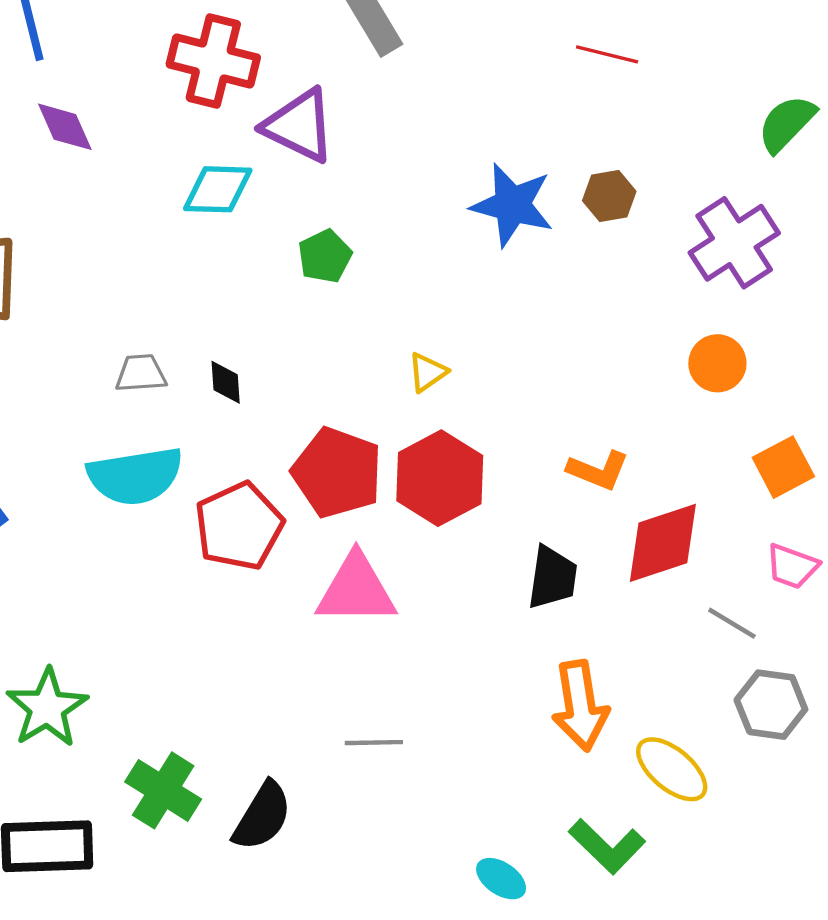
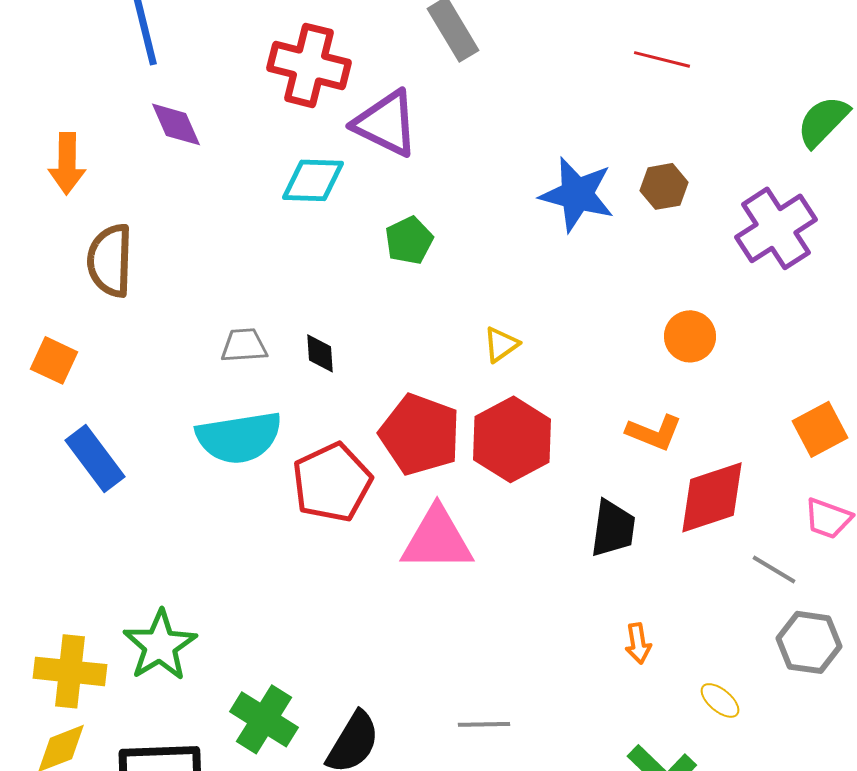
orange circle: (717, 363) -> (690, 336), moved
orange arrow: (580, 706) -> (638, 643), size x0.5
gray line: (374, 743) -> (484, 724), moved
yellow ellipse: (672, 769) -> (720, 700), size x0.6

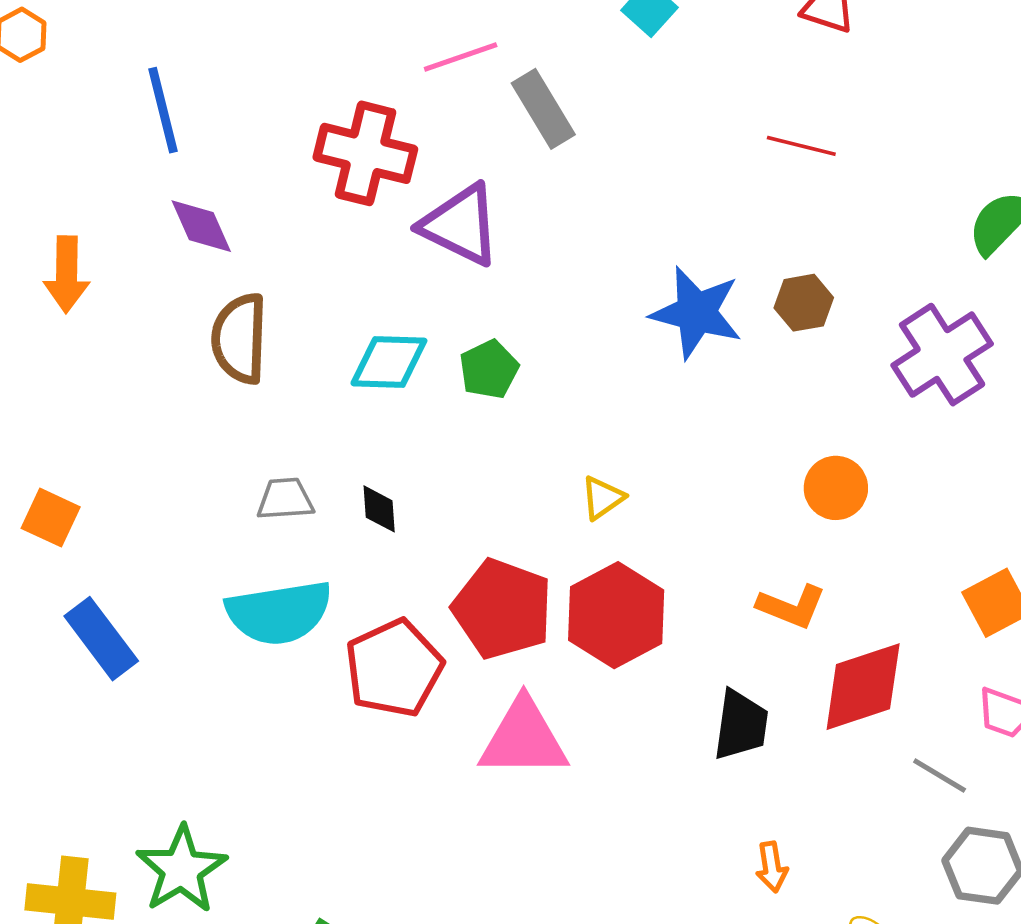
cyan diamond: (313, 180) -> (389, 362), moved
brown semicircle: (110, 260) -> (240, 339), moved

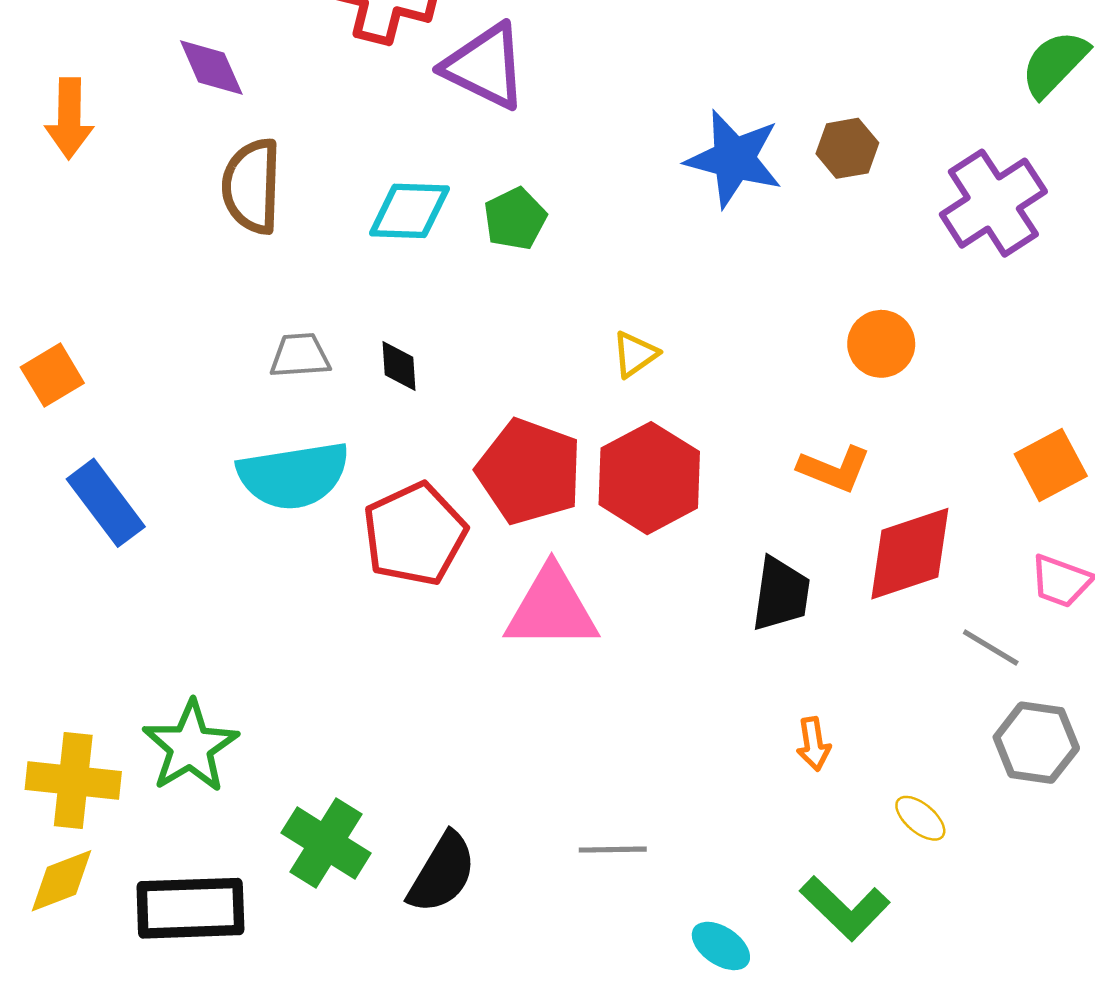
orange square: (51, 518) -> (52, 375), turned 34

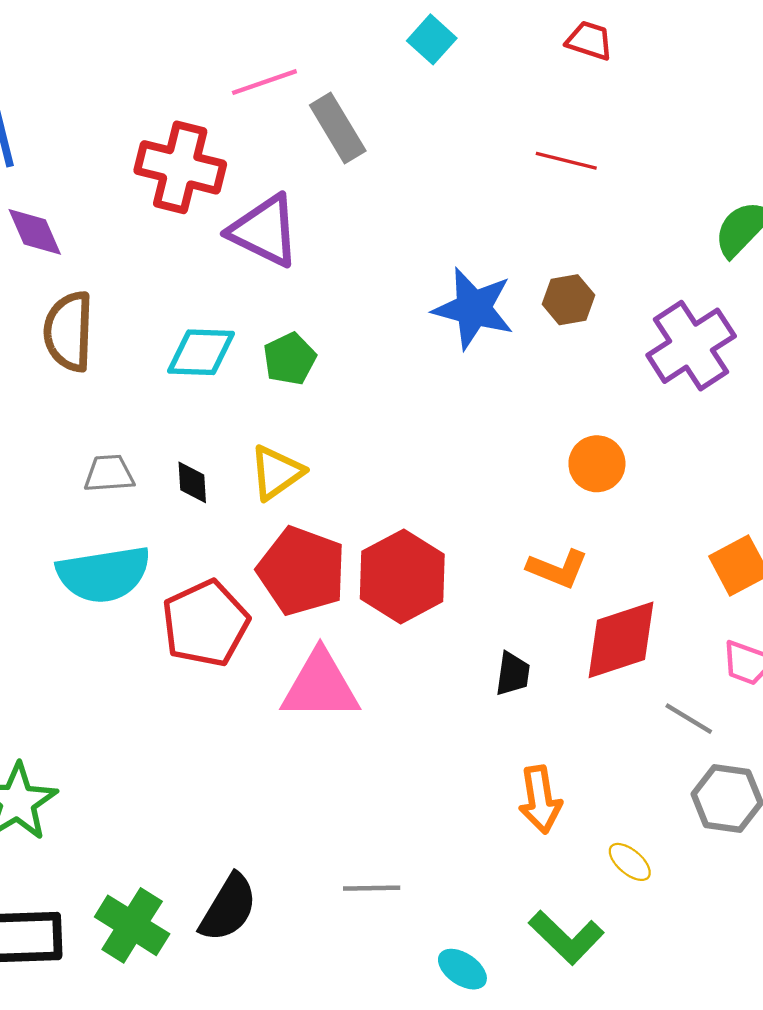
yellow triangle: (635, 354) -> (276, 473), moved, size x1.4
black trapezoid: (781, 594) -> (513, 674), size x0.7
orange arrow: (813, 744) -> (540, 800), size x1.5
green cross: (326, 843) -> (132, 925), moved

